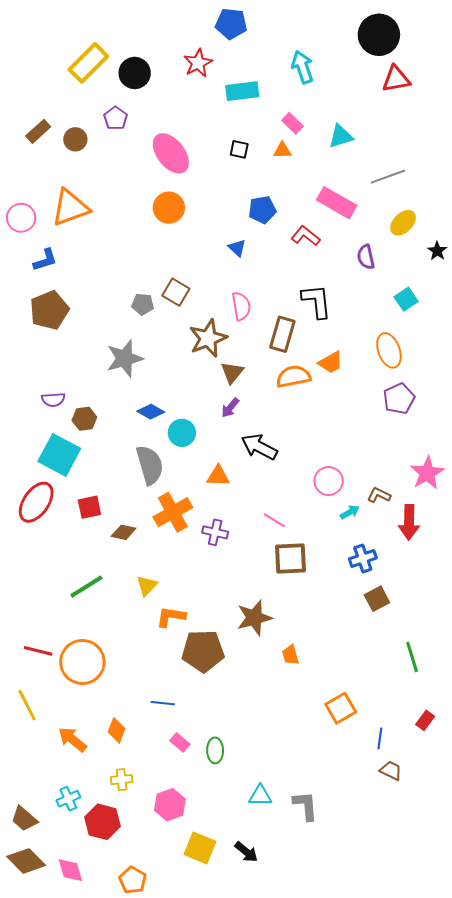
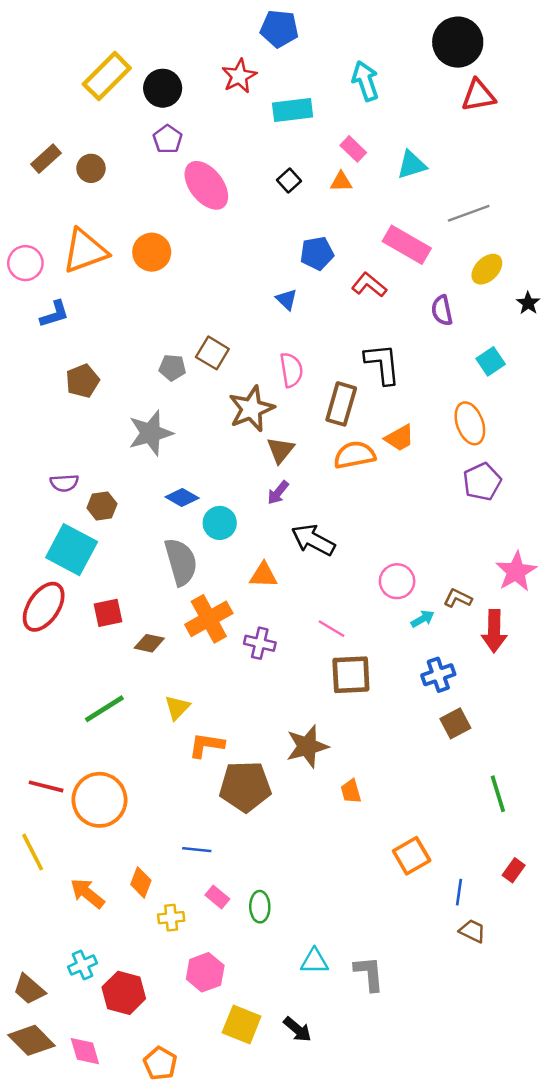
purple pentagon: (116, 118) -> (168, 139), moved
black square: (239, 149) -> (289, 180), turned 36
orange circle: (169, 208) -> (152, 252), moved
brown pentagon: (49, 310) -> (82, 381), moved, size x0.7
yellow cross: (122, 780) -> (171, 918), moved

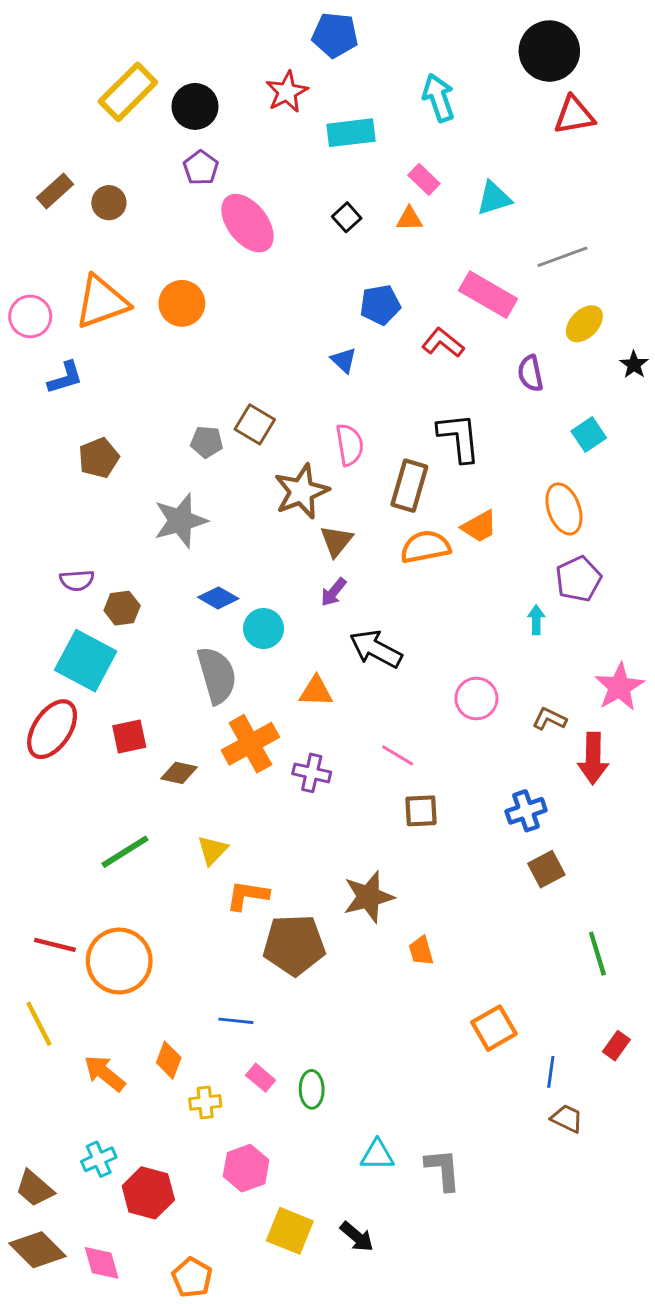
cyan arrow: (423, 619) -> (536, 620), moved, turned -60
brown square: (351, 675) -> (421, 811), size x0.7

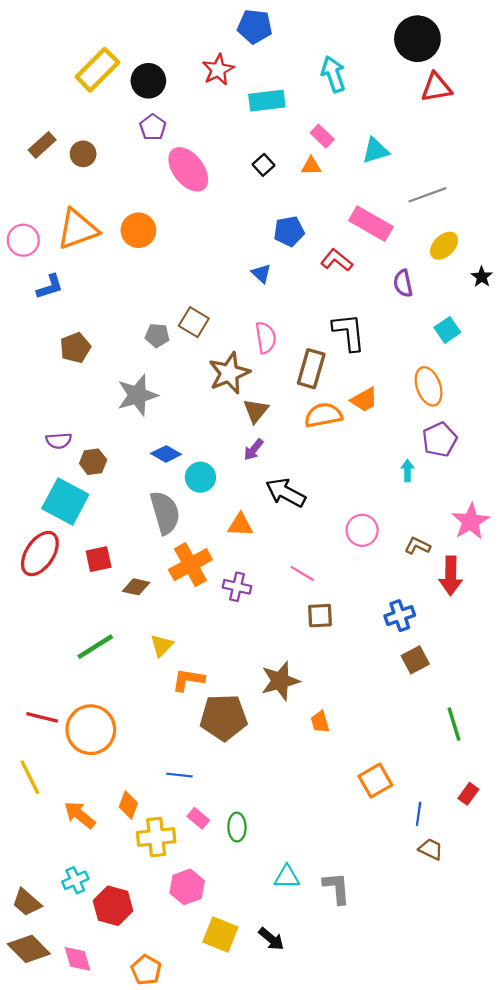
yellow cross: (205, 1102) -> (156, 837), size x1.6

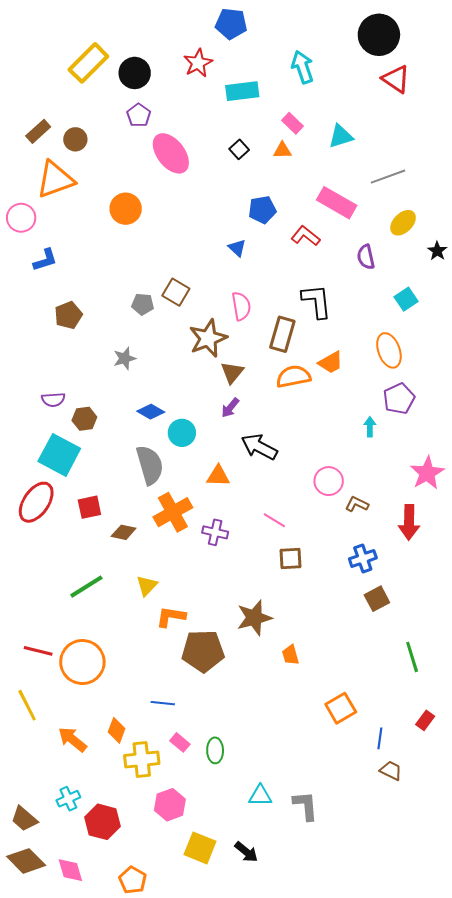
red triangle: (436, 87) -> (396, 79), turned 44
orange triangle: (78, 229) -> (55, 180), moved
gray star: (137, 395) -> (125, 358), size x0.6
brown L-shape: (417, 546) -> (357, 504), moved

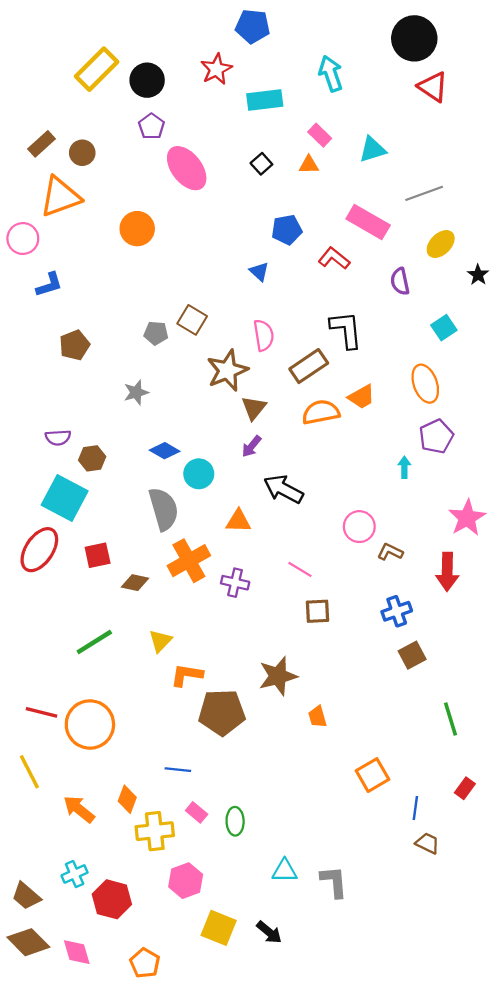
brown rectangle: (282, 334) -> (309, 366), turned 40

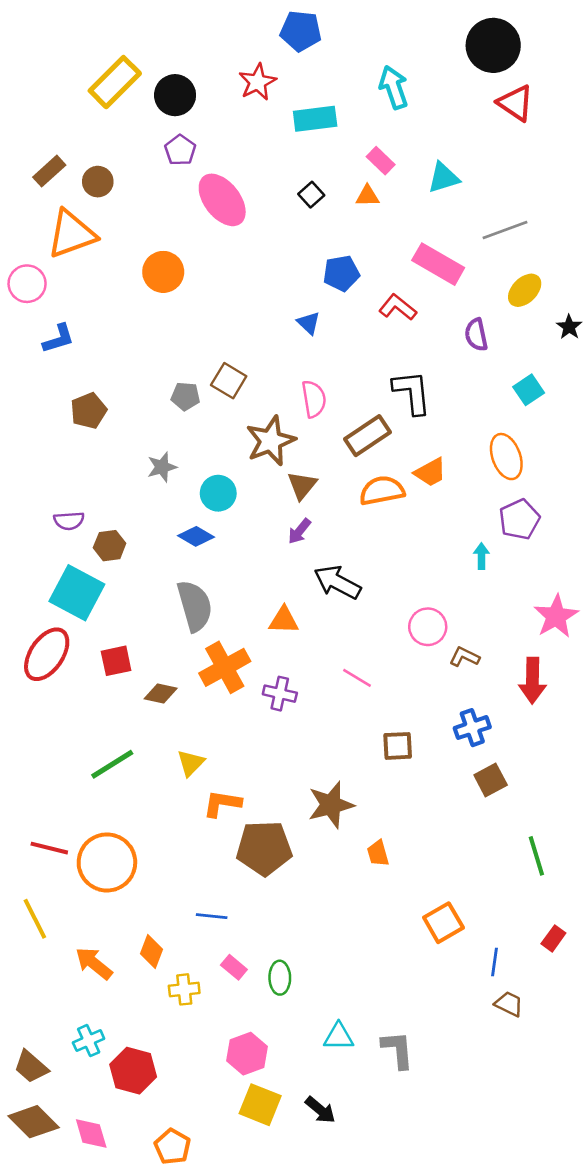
cyan circle: (199, 474) -> (218, 493), moved
brown square: (318, 611) -> (398, 746), moved
yellow cross: (155, 831) -> (184, 989), size x0.7
pink hexagon: (186, 881) -> (247, 1054), moved

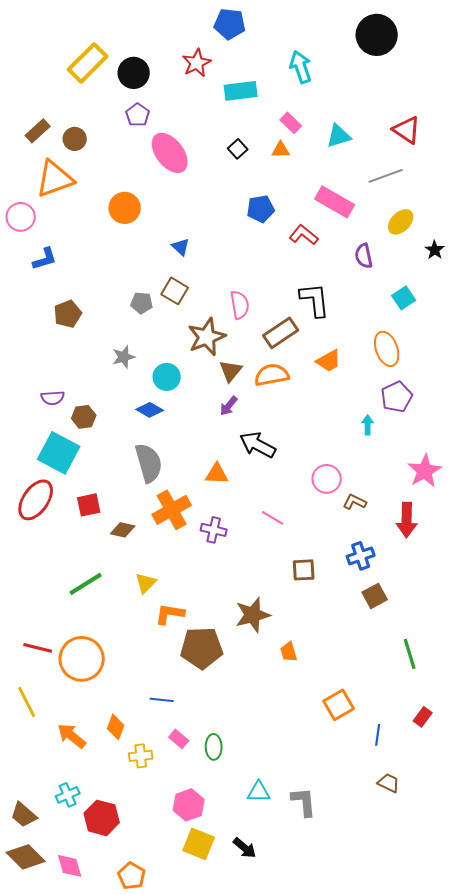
red triangle: (515, 103) -> (407, 130), moved
blue triangle: (309, 323) -> (181, 247), moved
orange semicircle: (382, 491) -> (272, 375), moved
brown trapezoid: (509, 1004) -> (389, 783), moved

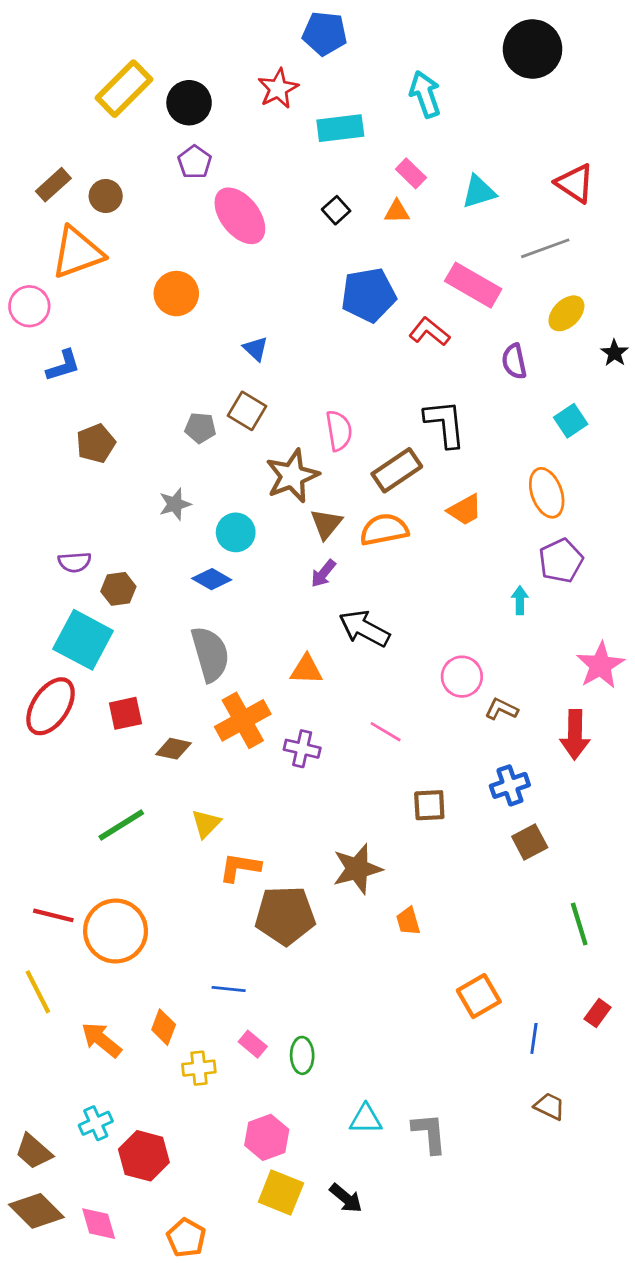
blue pentagon: (261, 209) -> (369, 295), size x1.4

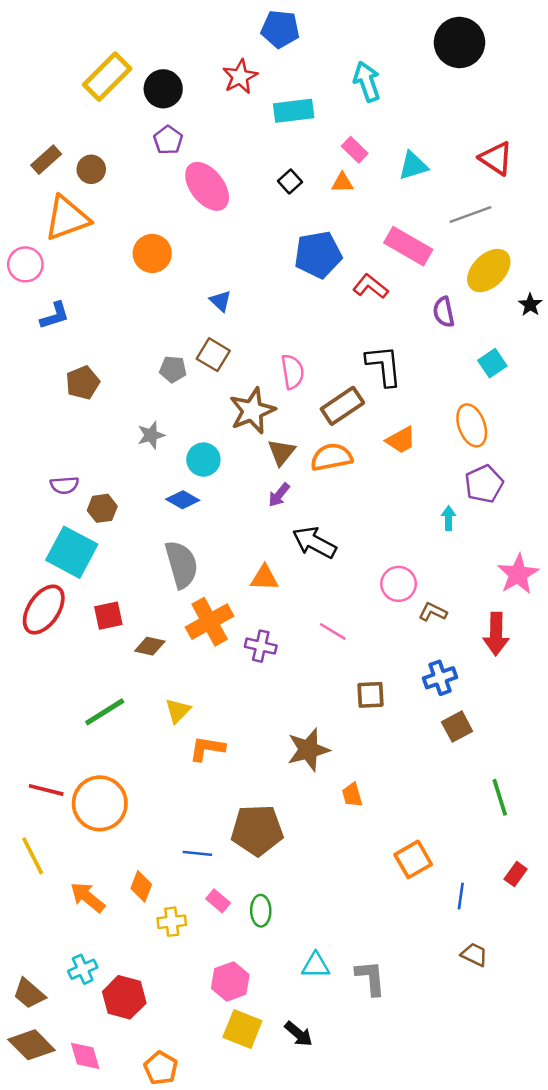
yellow ellipse: (566, 313) -> (489, 271), size x1.4
brown pentagon: (285, 915) -> (257, 830), moved

